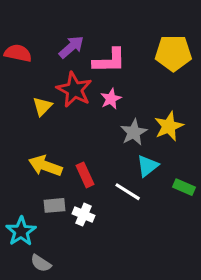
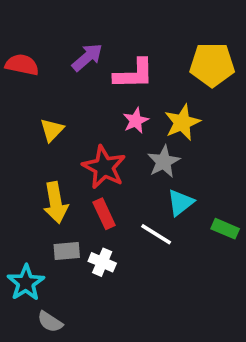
red star: (74, 90) -> (104, 167), moved
yellow star: (169, 126) -> (182, 122), moved
yellow arrow: (45, 166) -> (56, 203), turned -120

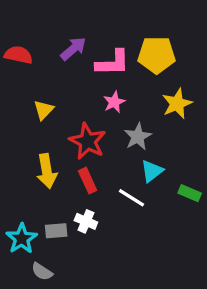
yellow pentagon: (212, 65) -> (157, 55), moved
yellow star: (182, 122) -> (177, 104), moved
gray rectangle: (67, 251) -> (56, 231), moved

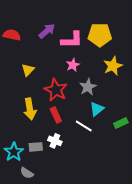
green rectangle: (190, 193) -> (121, 123), turned -48

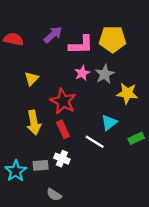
yellow star: (113, 66) -> (127, 93), moved, turned 30
gray star: (88, 87) -> (105, 74), moved
gray semicircle: (27, 173) -> (54, 195), moved

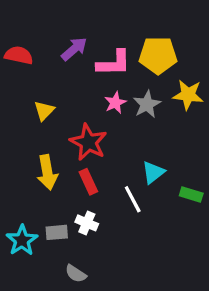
yellow star: (127, 93) -> (188, 95), moved
green rectangle: (136, 138) -> (191, 194), turned 42
white line: (95, 142) -> (133, 199), turned 30

